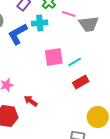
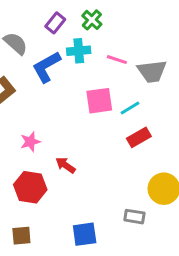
pink line: (69, 14) -> (117, 60), moved
gray trapezoid: (89, 24) -> (152, 71), moved

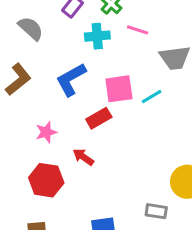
pink line: (117, 60) -> (138, 30), moved
blue L-shape: (46, 67) -> (71, 79), moved
red rectangle: (139, 137) -> (99, 118), moved

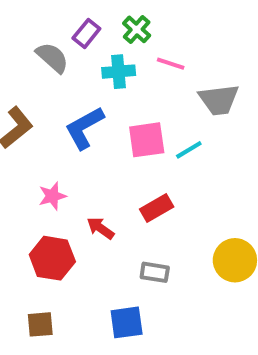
gray semicircle: (31, 28) -> (52, 58), moved
red rectangle: (99, 118) -> (157, 208), moved
gray rectangle: (156, 211) -> (155, 272), moved

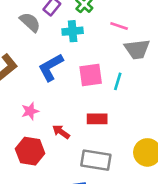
pink line: (171, 64) -> (119, 26), moved
cyan line: (189, 150) -> (118, 81), turned -42
red rectangle: (157, 208) -> (97, 119), turned 30
gray rectangle: (155, 272) -> (96, 160), size x1.6

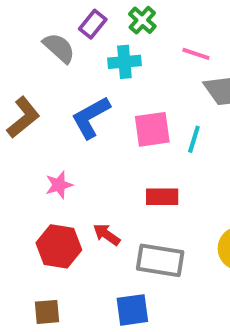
red arrow: (61, 132) -> (107, 235), moved

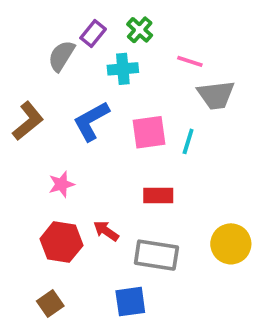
gray semicircle: (59, 48) -> (61, 56), turned -100
brown square: (47, 312) -> (50, 303), turned -30

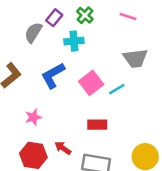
pink line: (190, 61) -> (128, 16), moved
pink square: (149, 132) -> (91, 83), turned -30
cyan line: (188, 141) -> (117, 89), turned 42

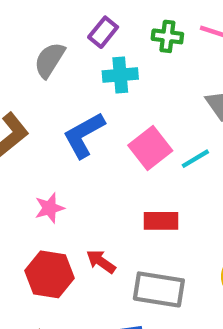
green cross: (85, 15) -> (167, 36), moved, turned -35
purple rectangle: (54, 18) -> (103, 32), moved

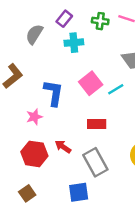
blue L-shape: (84, 135) -> (54, 93), moved, turned 128
gray rectangle: (159, 289) -> (95, 162), turned 52

